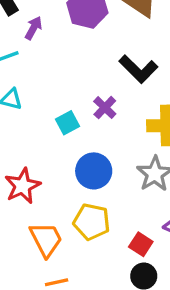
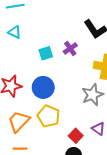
blue circle: (94, 171) -> (43, 87), moved
orange trapezoid: (46, 239) -> (19, 121), turned -120

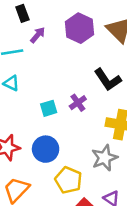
yellow pentagon: (49, 116) -> (68, 180), moved

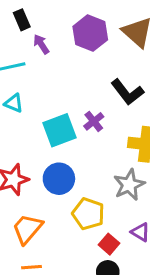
purple arrow: (38, 35) -> (41, 44), turned -70
cyan square: (49, 108) -> (60, 130), size x1.6

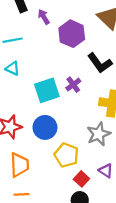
purple hexagon: (90, 33) -> (72, 34), moved
purple arrow: (41, 44) -> (44, 17), moved
orange trapezoid: (27, 229) -> (19, 165), turned 135

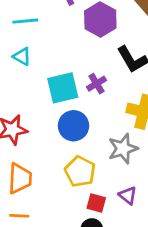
blue circle: (45, 127) -> (74, 126), moved
red square: (81, 179) -> (96, 203), turned -32

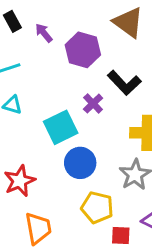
purple cross: (97, 84) -> (93, 104), moved

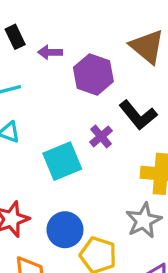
purple arrow: (44, 33) -> (50, 52), turned -54
blue circle: (80, 163) -> (65, 230), moved

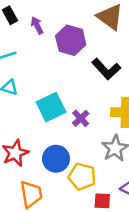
purple arrow: (50, 52) -> (37, 25), turned 66
purple cross: (101, 136) -> (81, 118), moved

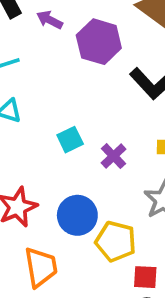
purple arrow: (37, 25) -> (50, 20), turned -36
cyan square: (51, 107) -> (70, 140), size x0.6

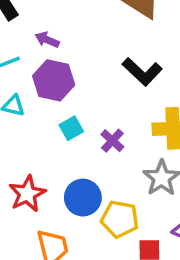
purple arrow: (50, 20) -> (47, 40), moved
purple hexagon: (99, 42) -> (54, 80), moved

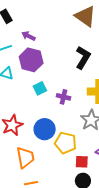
black L-shape: (142, 72) -> (83, 58), turned -105
purple cross: (112, 141) -> (63, 97), turned -32

